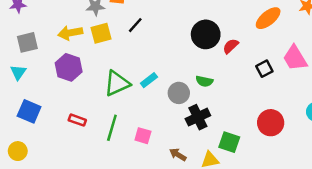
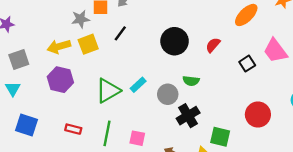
black circle: (206, 34) -> (175, 41), moved

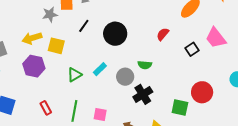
black circle: (175, 41) -> (115, 34), moved
yellow square: (88, 44) -> (56, 46), moved, turned 36
green triangle: (108, 91) -> (74, 75), size x0.7
red rectangle: (73, 129) -> (46, 108), turned 48
green square: (220, 137) -> (180, 107), moved

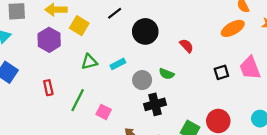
red semicircle: (163, 34) -> (187, 46), moved, turned 80

